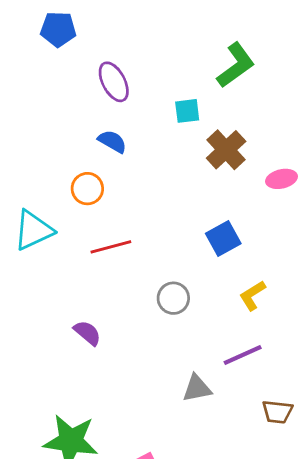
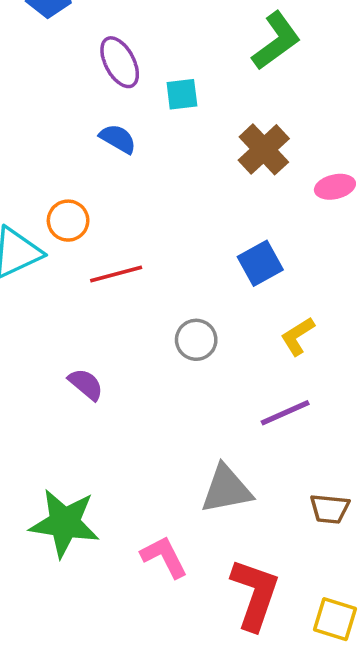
cyan square: (187, 111) -> (182, 94), moved
orange circle: (87, 189) -> (68, 221), moved
gray triangle: (197, 388) -> (226, 489), moved, size x1.4
brown trapezoid: (277, 412) -> (330, 509), moved

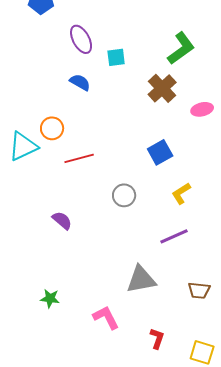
green L-shape: (276, 41) -> (181, 48), moved
green star: (64, 523) -> (50, 298), size x0.5
red L-shape: (255, 594) -> (157, 338), size x0.5

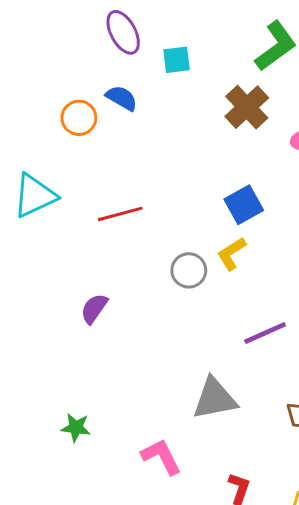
orange circle: (52, 128) -> (79, 118), moved
yellow L-shape: (181, 193) -> (232, 254), moved
purple semicircle: (62, 220) -> (94, 309), turned -95

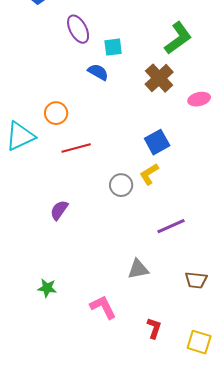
blue semicircle: (122, 98) -> (98, 72), moved
orange circle: (79, 118) -> (56, 113), moved
gray triangle: (215, 399) -> (138, 269), size x0.7

